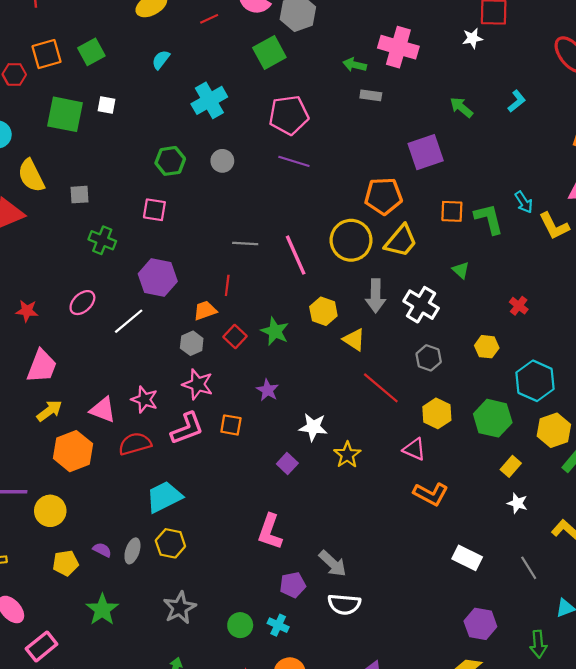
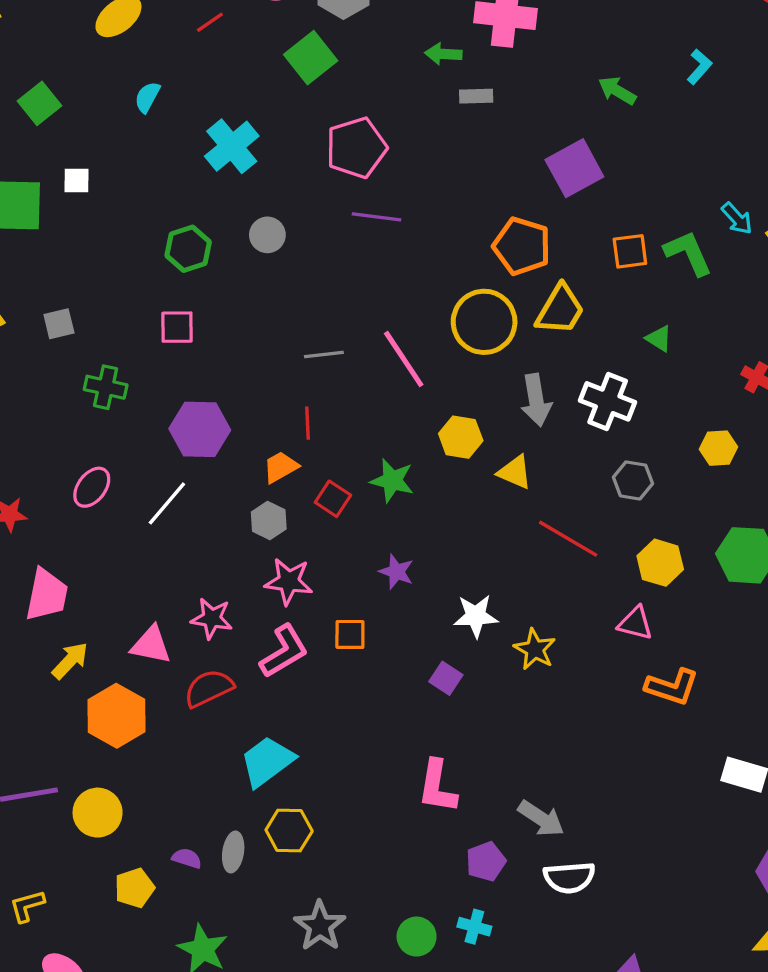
orange pentagon: (383, 196) -> (522, 246), turned 30

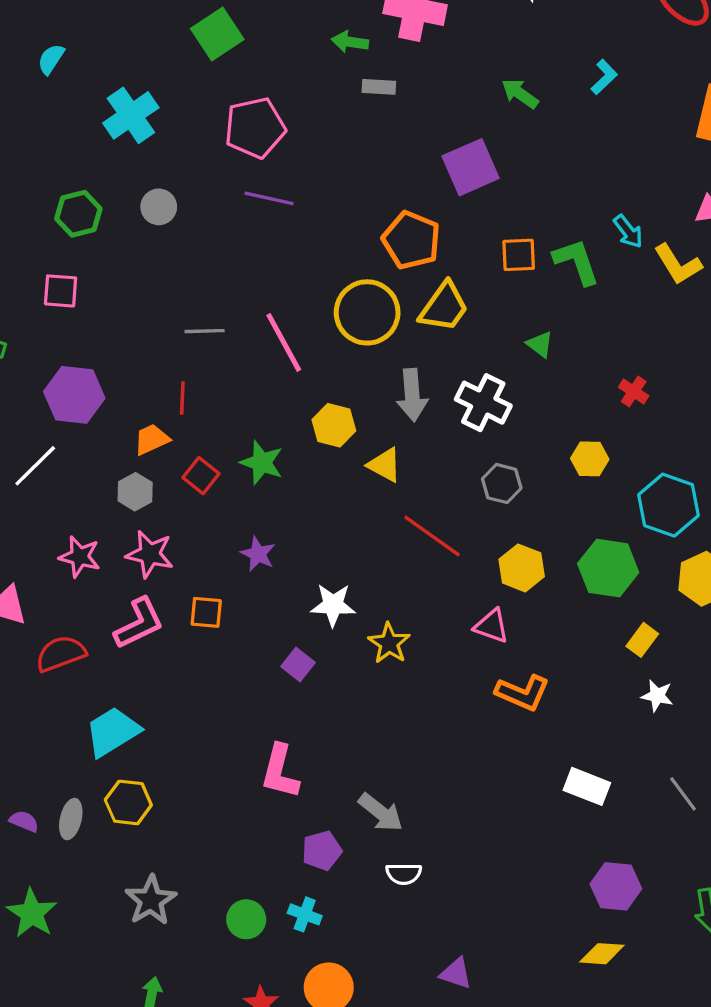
pink star: (212, 618) -> (80, 557), moved
white semicircle: (569, 877) -> (404, 874), size x0.7

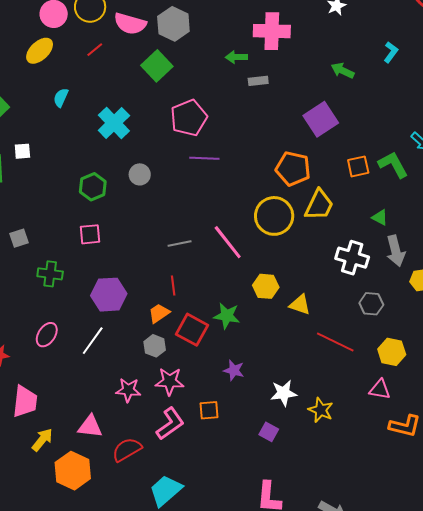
gray arrow: (412, 395) -> (396, 251), moved
red square: (201, 476) -> (192, 330), size x1.5

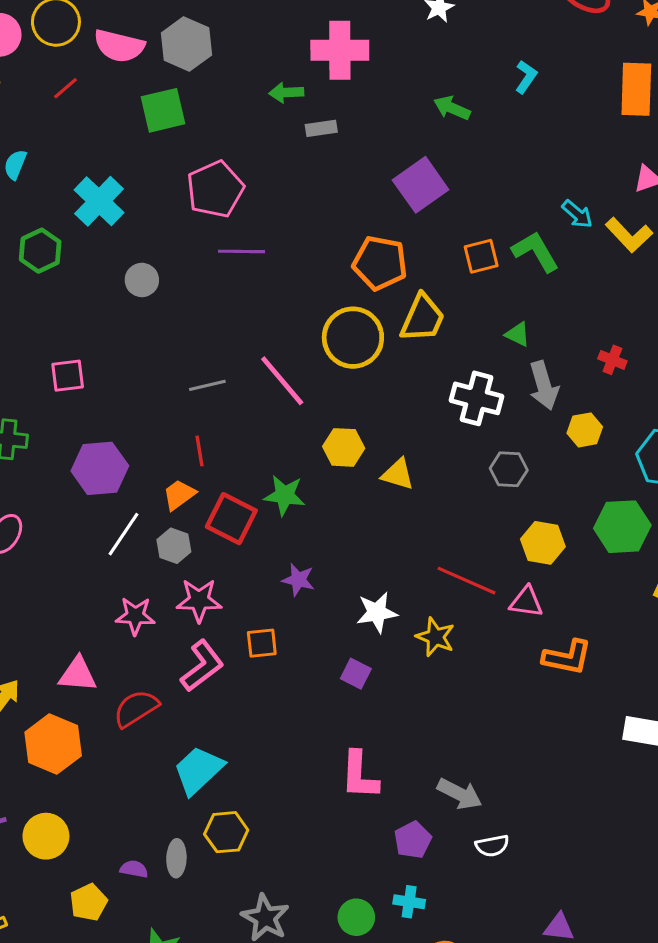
green square: (157, 66) -> (163, 110), turned 32
green hexagon: (93, 187) -> (40, 251), moved
white line: (93, 341) -> (123, 534), moved
red line: (335, 342) -> (467, 581), moved

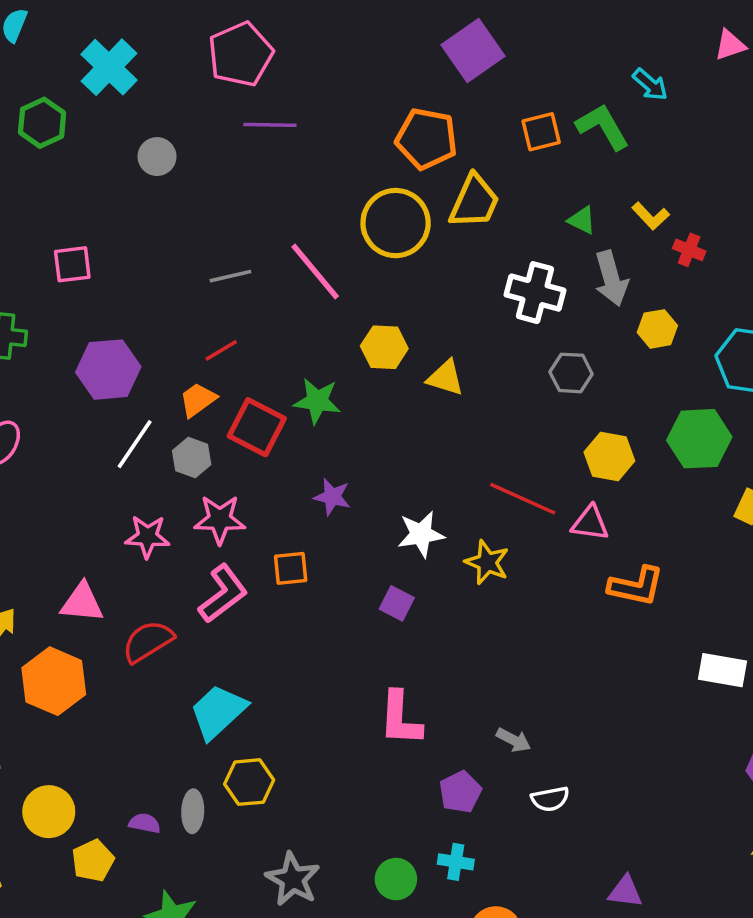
yellow L-shape: (629, 235) -> (651, 216), moved, size x0.7
red line: (200, 451) -> (221, 350), turned 68
gray arrow: (460, 794) -> (514, 740), size x0.7
yellow circle: (46, 836) -> (49, 812), moved

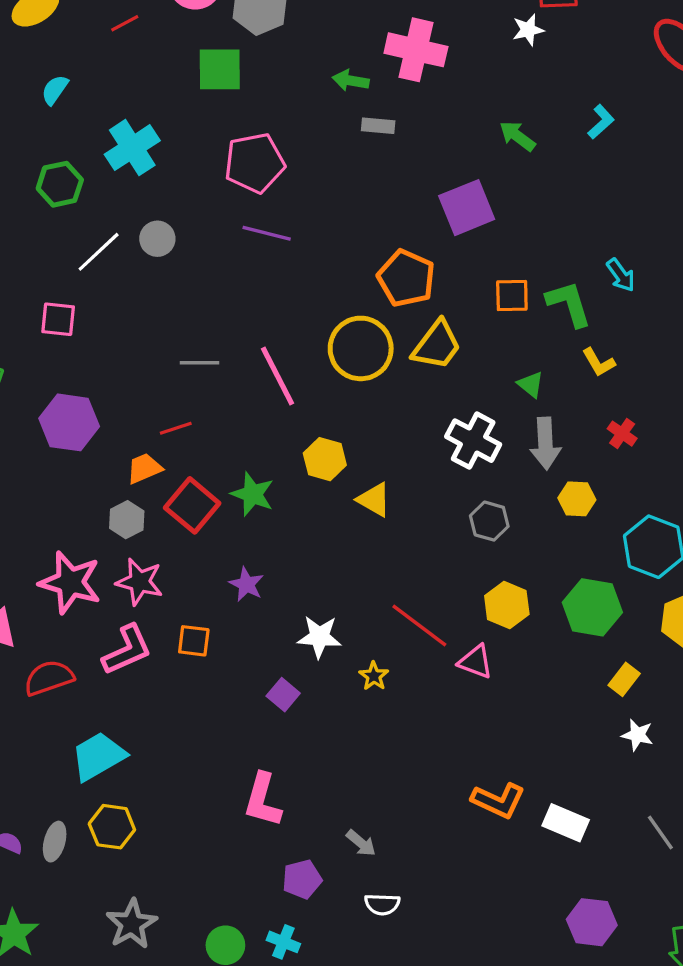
yellow L-shape: (651, 216) -> (599, 362), moved
white line: (135, 444) -> (99, 252), moved
pink star: (147, 537) -> (70, 582), size x1.5
yellow star: (487, 562) -> (374, 676), size x0.7
orange L-shape: (636, 586) -> (498, 800), moved

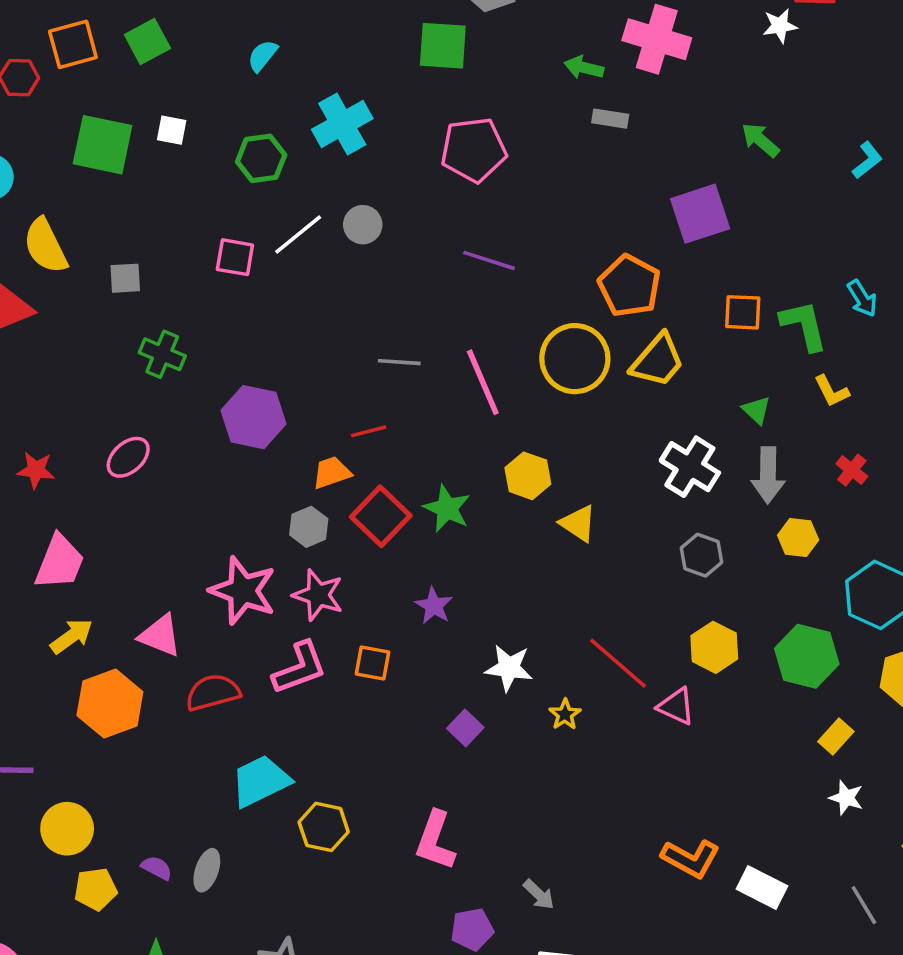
cyan L-shape: (601, 122) -> (867, 160), moved
purple line: (267, 233) -> (489, 260), moved
pink square: (58, 319) -> (235, 257), moved
yellow hexagon: (112, 827) -> (324, 827), moved

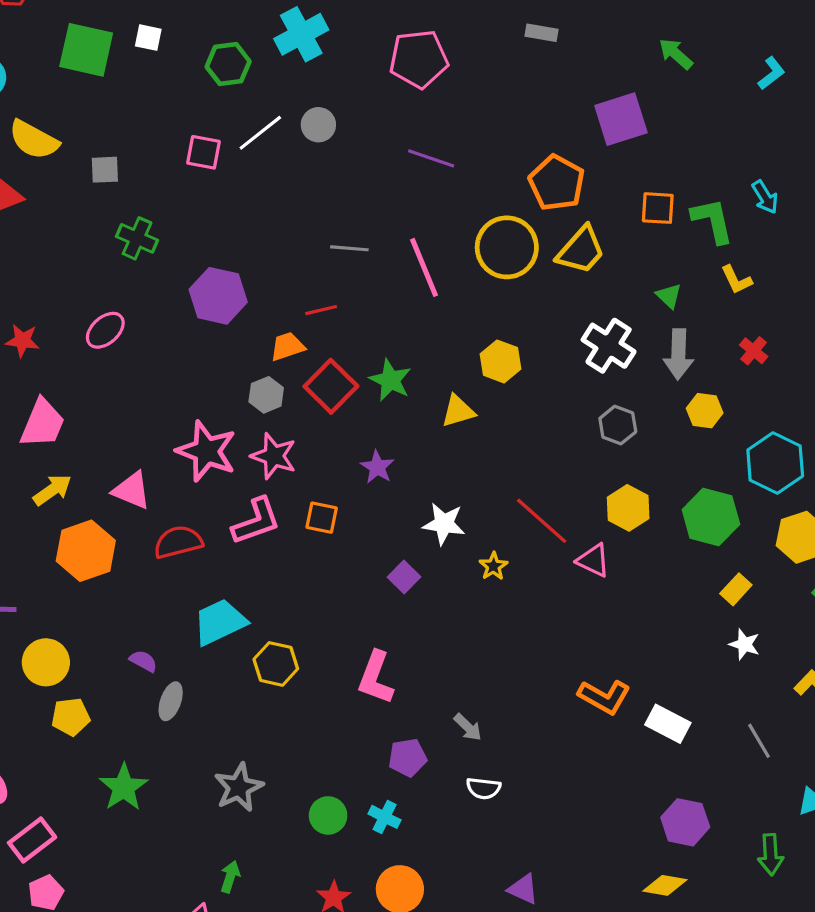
yellow semicircle: (45, 246) -> (34, 140), turned -36
yellow hexagon: (528, 476) -> (500, 361), moved
yellow triangle: (578, 523) -> (458, 411), moved, turned -51
purple semicircle: (157, 868) -> (143, 661), moved

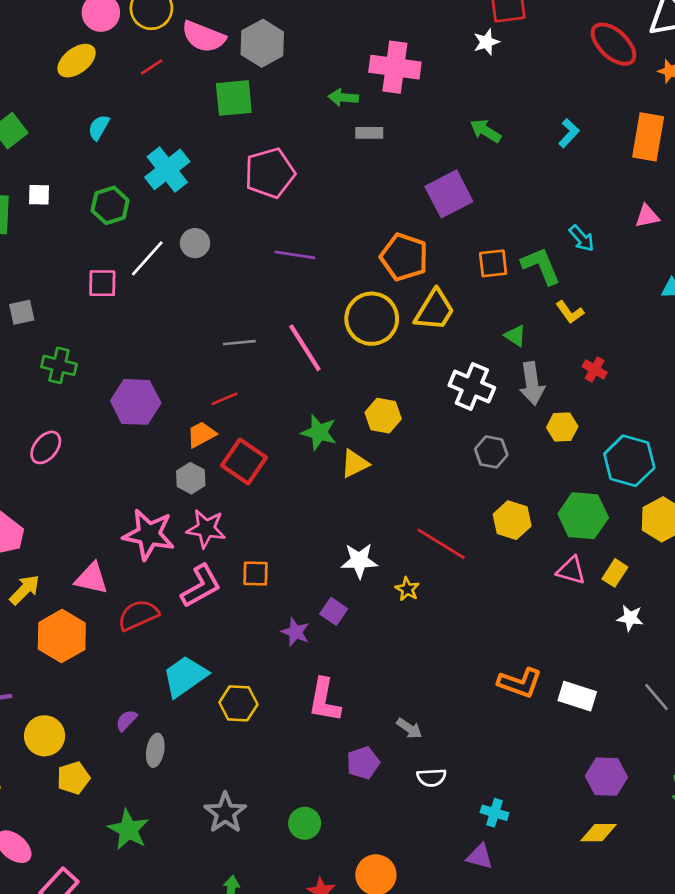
green star: (390, 380) -> (319, 432), moved
purple star: (377, 467) -> (295, 632), moved
pink triangle: (593, 560) -> (571, 570), moved
purple semicircle: (143, 661) -> (126, 720), turned -65
cyan cross: (385, 817) -> (495, 813), moved

